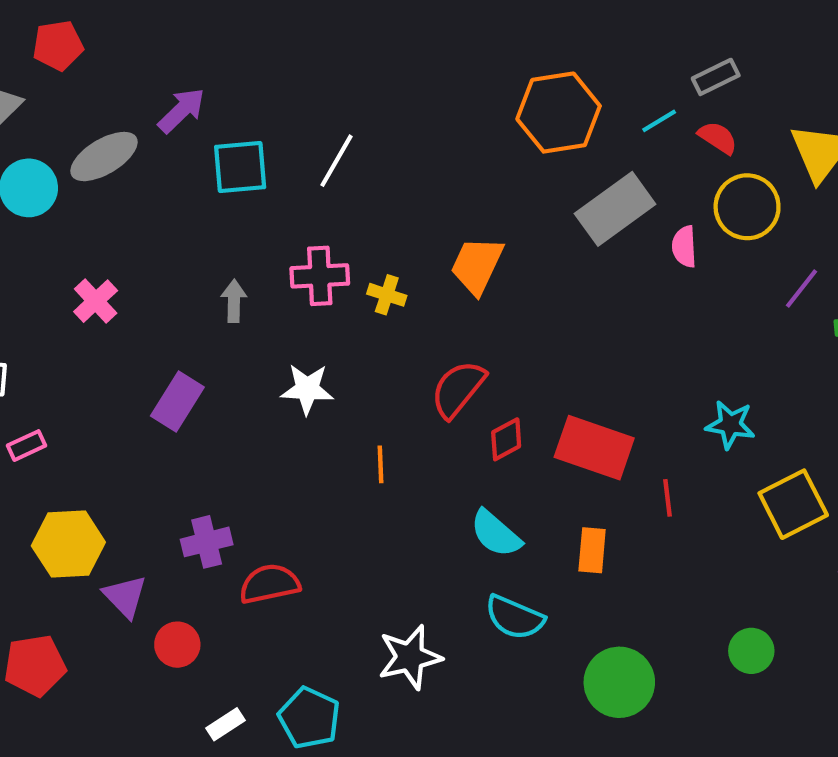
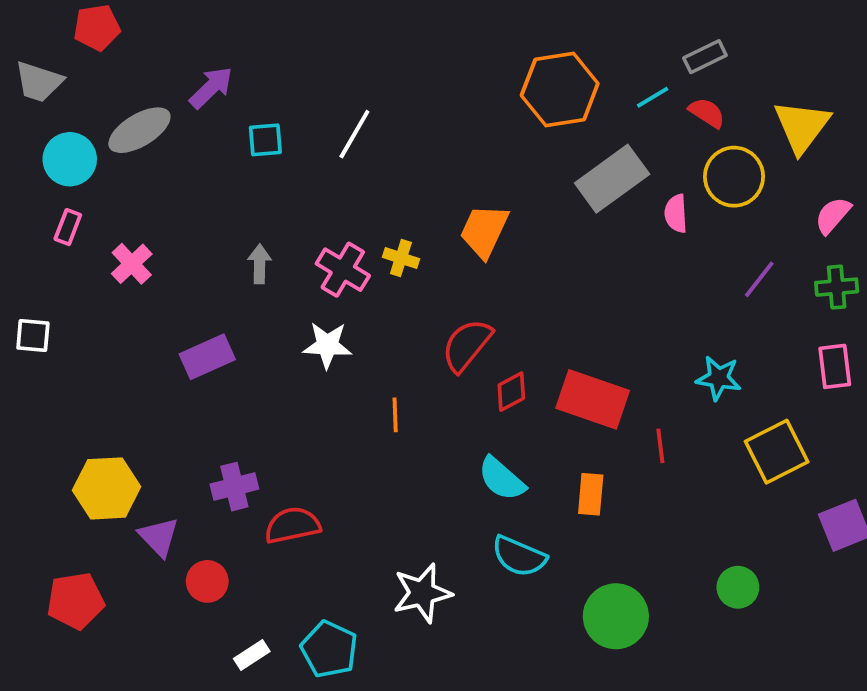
cyan square: (240, 167) -> (265, 140), size x0.7
pink cross: (320, 276) -> (343, 270), moved, turned 34
purple line: (802, 288) -> (759, 279), moved
purple rectangle: (177, 402) -> (207, 357), turned 34
pink rectangle: (26, 446) -> (68, 227), moved, turned -44

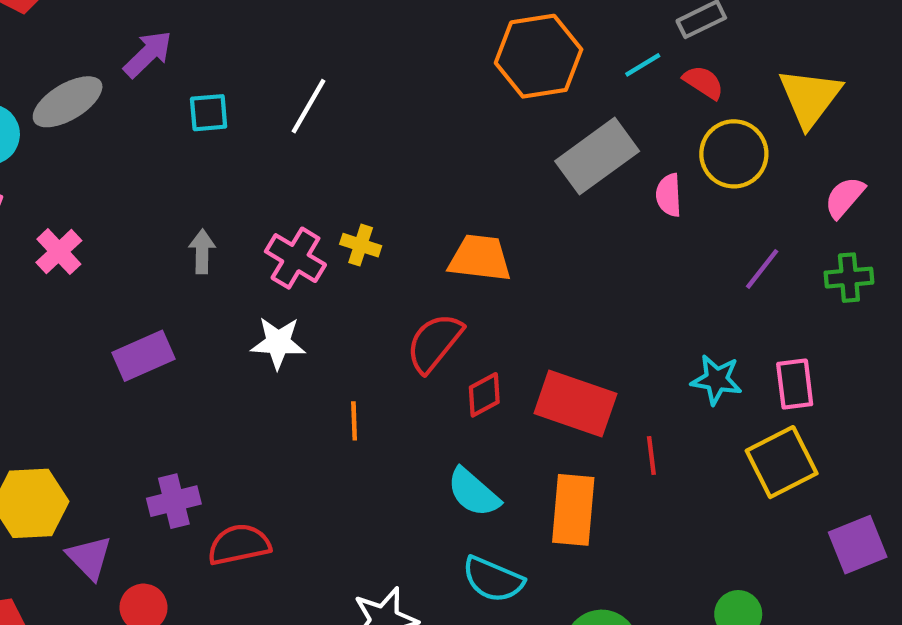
orange trapezoid: (484, 231) -> (480, 258), moved, turned 72
pink rectangle: (835, 366) -> (795, 384), moved
orange rectangle: (591, 494) -> (573, 510), size x1.5

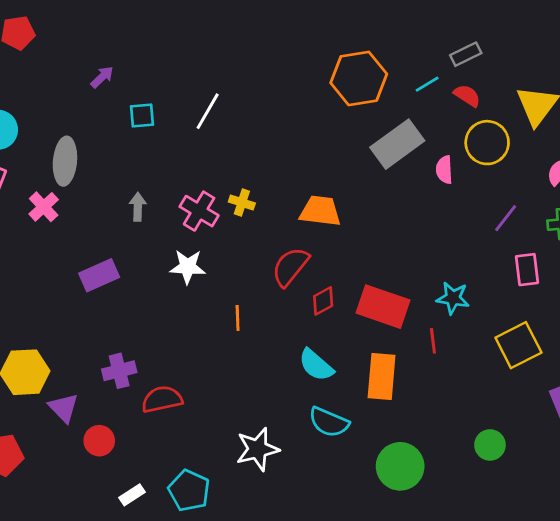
purple arrow: (148, 54) -> (102, 77), size x0.7
gray ellipse: (68, 102) -> (65, 161), moved, turned -54
cyan star: (717, 380) -> (453, 298), moved
pink rectangle: (795, 384) -> (527, 270), moved

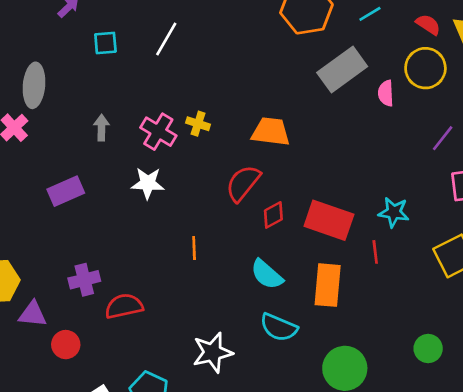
red semicircle: (467, 96) -> (428, 24), moved
orange line: (238, 318) -> (194, 248), moved
purple triangle: (64, 408) -> (33, 314), turned -40

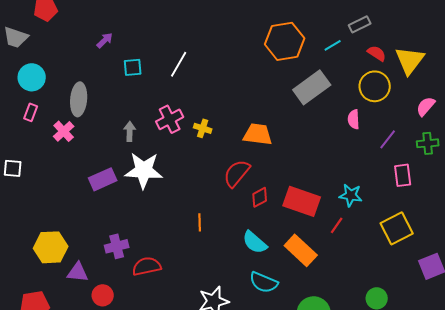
pink semicircle: (386, 93) -> (354, 119), moved
pink cross: (158, 132) -> (170, 119), moved, turned 32
white star: (148, 183) -> (144, 170), moved, size x1.5
red line: (375, 252) -> (337, 225), turned 42
orange rectangle: (328, 285) -> (301, 250), turned -52

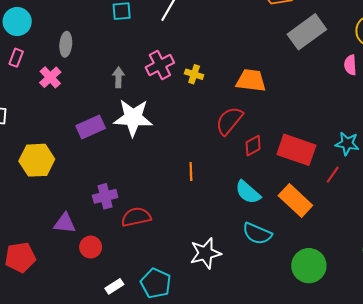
gray ellipse: (79, 99) -> (66, 44), size x0.7
yellow hexagon: (51, 247) -> (37, 160), moved

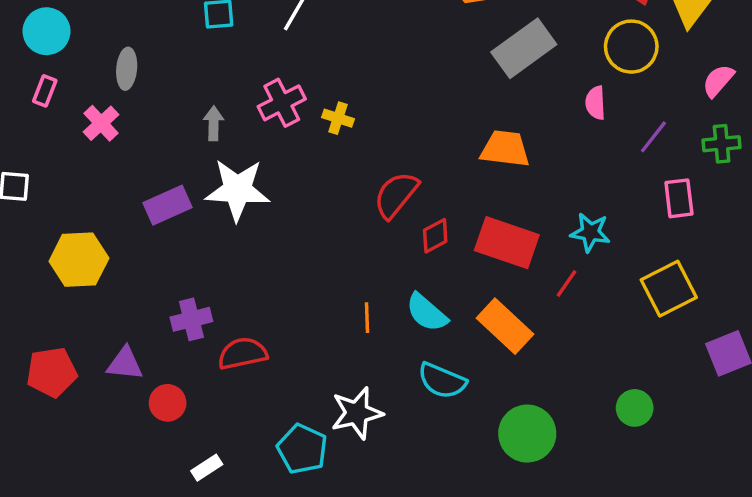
orange trapezoid: (251, 80) -> (505, 149), moved
orange line: (191, 172) -> (367, 318), moved
red pentagon: (20, 257) -> (52, 372), moved
cyan pentagon: (156, 283) -> (302, 449), moved

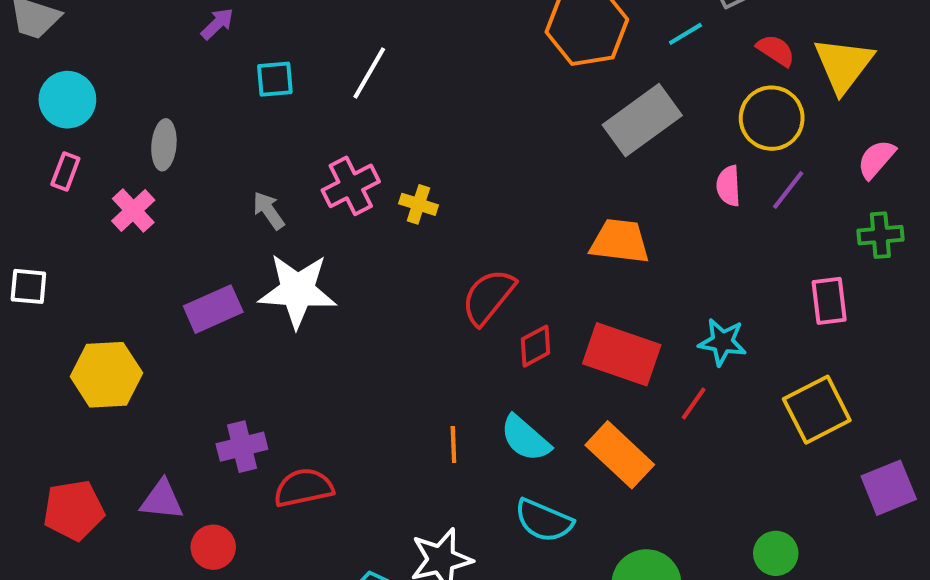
gray arrow: (214, 123) -> (269, 211), turned -36
purple line: (653, 137) -> (788, 190), moved

